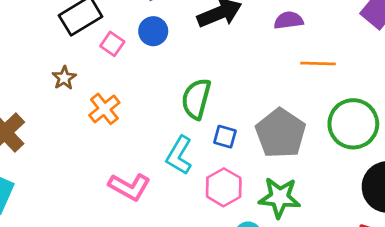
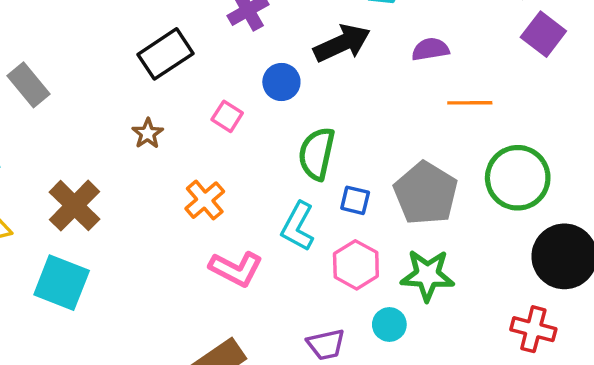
blue circle: (153, 31) -> (281, 82), moved
pink square: (112, 44) -> (227, 116), moved
orange cross: (104, 109) -> (205, 200), moved

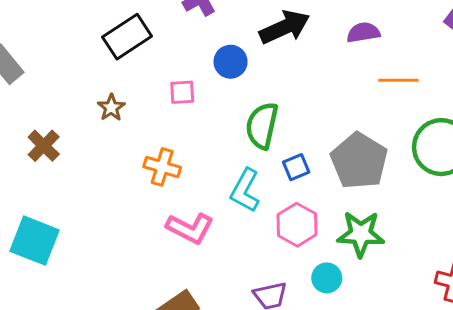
pink square: (227, 116) -> (182, 92), turned -36
orange cross: (205, 200) -> (162, 167), turned -33
blue square: (355, 200) -> (296, 167), turned -36
brown cross: (74, 206) -> (44, 146), moved, size x0.7

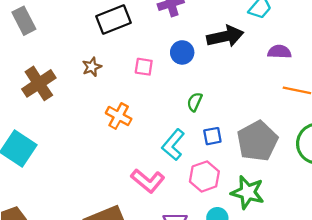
green semicircle: (262, 126) -> (195, 102), size x0.6
brown cross: (44, 146) -> (39, 83), size x1.4
pink L-shape: (190, 228) -> (148, 181), moved

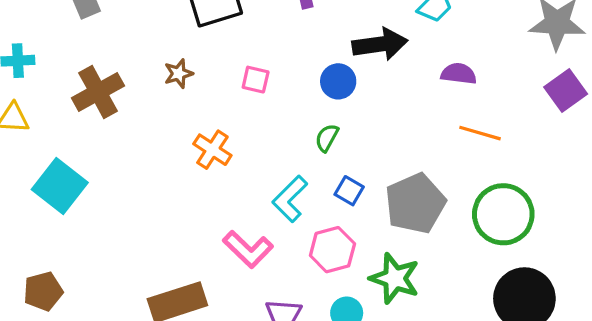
blue circle: (182, 52) -> (338, 81), moved
blue square: (212, 136) -> (349, 191), turned 36

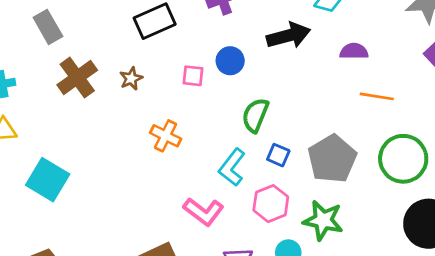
blue circle: (338, 81) -> (230, 61), moved
brown cross: (98, 92) -> (77, 78), moved
green semicircle: (327, 138) -> (255, 115), size x1.5

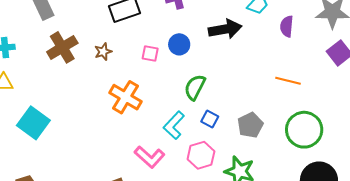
purple semicircle: (354, 51) -> (287, 26), moved, turned -90
orange cross: (166, 136) -> (126, 97), size x1.4
gray pentagon: (332, 159) -> (250, 125), size x0.7

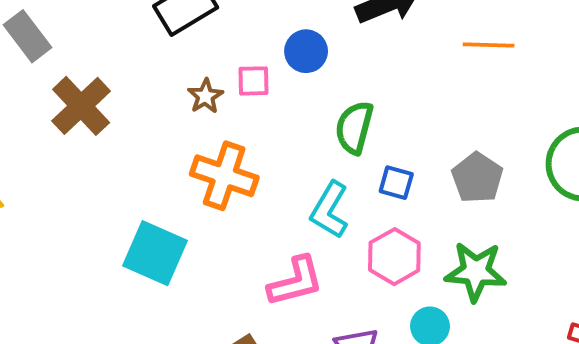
brown star: (103, 52) -> (205, 96), moved
orange line: (288, 81) -> (489, 45), moved
cyan square: (33, 123) -> (155, 253), moved
pink L-shape: (150, 157) -> (296, 281), turned -44

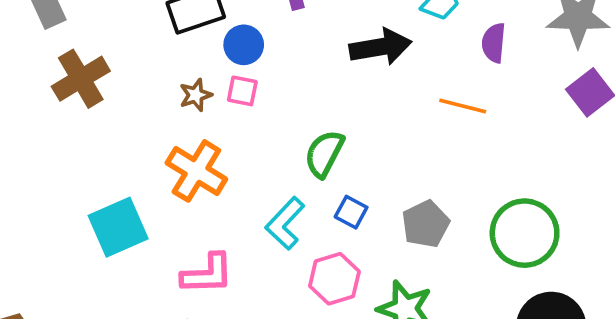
blue circle: (306, 51) -> (244, 45), moved
cyan square: (155, 253) -> (118, 227), turned 30
pink L-shape: (296, 281) -> (207, 274), moved

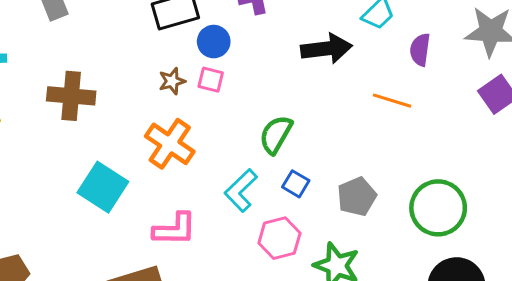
brown cross: (81, 79) -> (71, 96), moved, turned 33
cyan square: (118, 227) -> (103, 187), turned -36

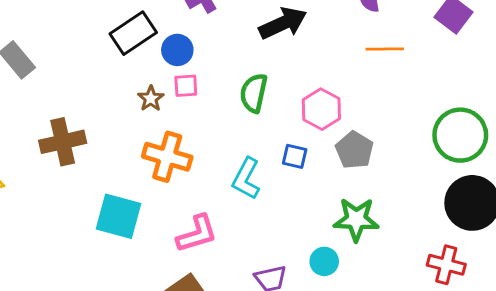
orange line: (392, 101) -> (385, 49), moved
green semicircle: (276, 134) -> (254, 93), moved
green circle: (438, 208) -> (460, 135), moved
pink hexagon: (279, 238) -> (321, 109), moved

